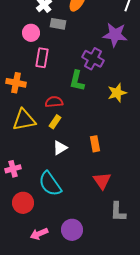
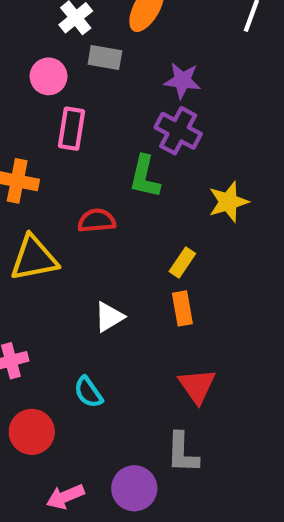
purple star: (115, 35) -> (182, 81), moved, size x0.7
yellow rectangle: (55, 122) -> (182, 262), moved
cyan semicircle: (50, 184) -> (88, 392), size x0.6
gray L-shape: (118, 212) -> (182, 453), moved

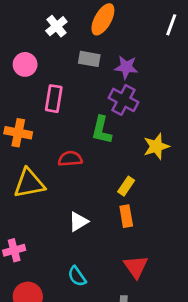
gray rectangle: (105, 58) -> (89, 59), moved
pink circle: (49, 76) -> (25, 64), moved
cyan semicircle: (88, 392) -> (77, 276), moved

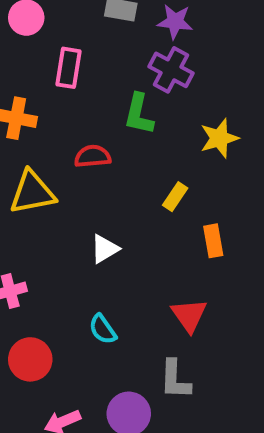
orange rectangle: (126, 216) -> (213, 241), moved

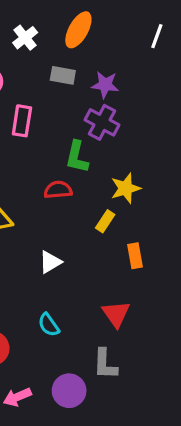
yellow star: (219, 138) -> (126, 188), moved
red semicircle: (93, 156) -> (58, 190), moved

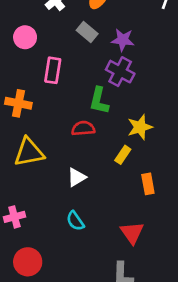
gray rectangle: (63, 75) -> (87, 32), turned 30
white triangle: (50, 262) -> (77, 177), moved
cyan semicircle: (49, 325) -> (75, 221), moved

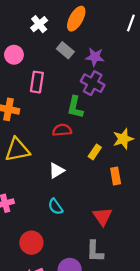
yellow star: (140, 127) -> (123, 139), moved
red circle: (28, 262) -> (31, 243), moved

